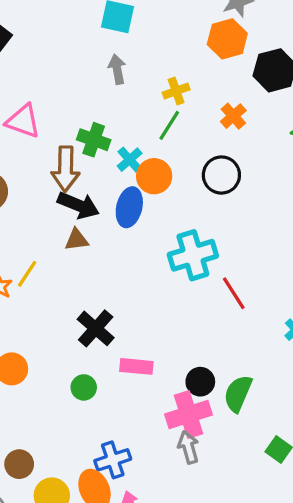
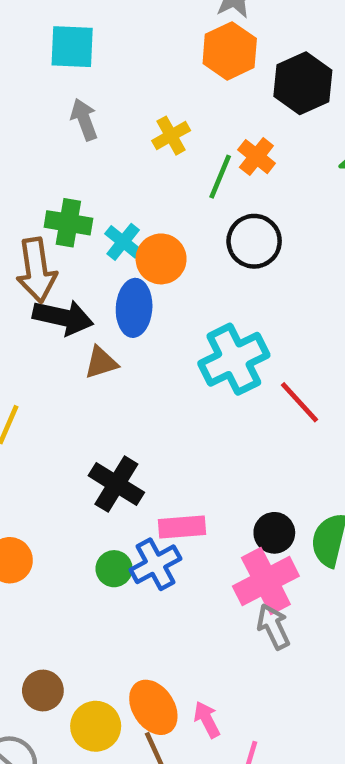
green line: (169, 125) -> (220, 177), moved
brown triangle: (77, 240) -> (101, 363), moved
blue cross: (113, 460) -> (155, 564), moved

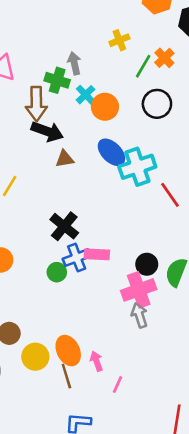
gray arrow: (84, 120) -> (74, 63), moved
blue ellipse: (134, 308) -> (111, 152), moved, turned -56
blue cross: (155, 564) -> (77, 258), moved

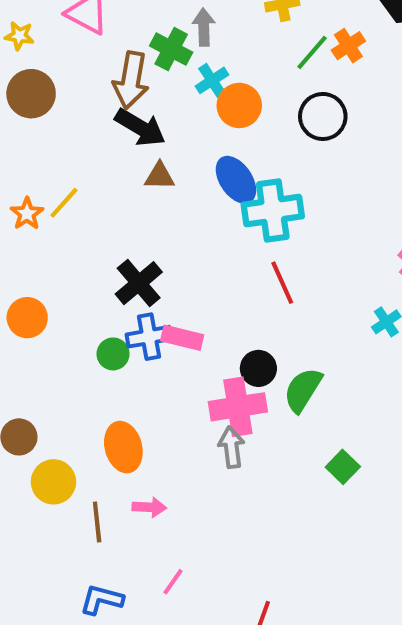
red line: (170, 195) -> (282, 283), moved
orange ellipse: (68, 351) -> (123, 447), moved
pink arrow: (96, 361) -> (149, 507), turned 102
pink line: (118, 385) -> (173, 582), moved

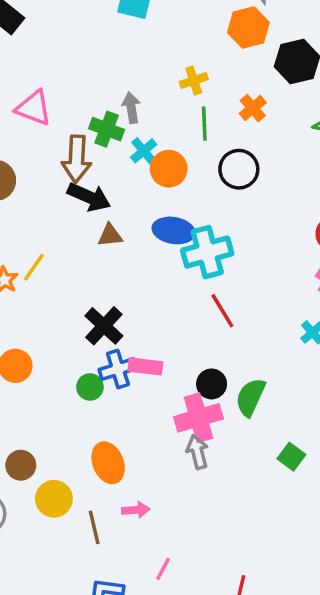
green line: (312, 52) -> (204, 124), moved, turned -36
blue ellipse: (236, 180) -> (174, 230), turned -39

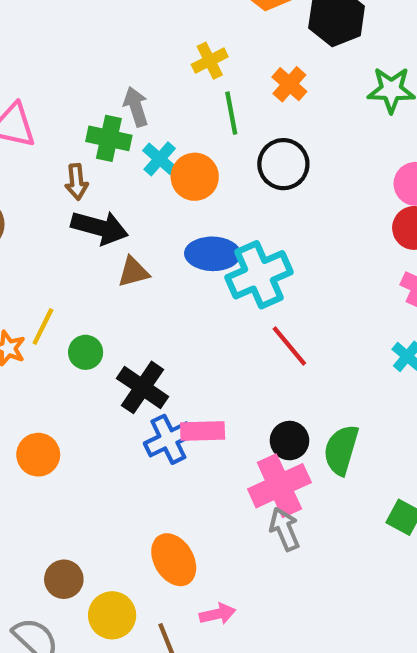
brown arrow: (77, 159) -> (77, 182), size x0.6
green circle: (90, 387) -> (86, 352), moved

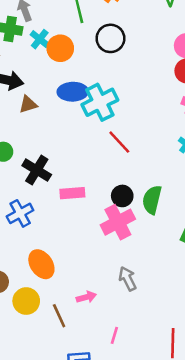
blue cross: (168, 439) -> (20, 213), moved
gray arrow: (284, 529) -> (127, 279), moved
orange ellipse: (174, 560) -> (41, 264), moved

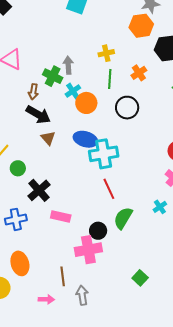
brown triangle: (28, 104) -> (48, 138), turned 49
green semicircle: (152, 200) -> (123, 218), moved
brown line: (59, 316) -> (63, 276), moved

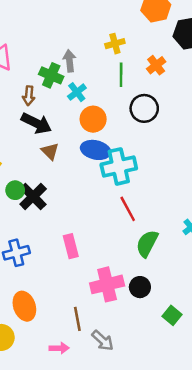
orange circle: (86, 103) -> (93, 119), moved
black cross: (39, 190) -> (33, 197), moved
pink rectangle: (61, 217) -> (71, 246), turned 66
black circle: (98, 231) -> (140, 287), moved
gray arrow: (82, 295) -> (103, 341), turned 144

